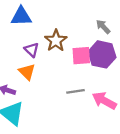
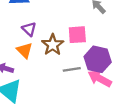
brown star: (56, 41) -> (53, 45), moved
purple hexagon: (102, 54) -> (98, 59), moved

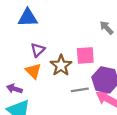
purple triangle: (29, 29) -> (38, 50), turned 32

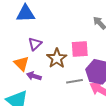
orange triangle: (33, 71) -> (21, 64), moved
purple arrow: (14, 89) -> (34, 76), moved

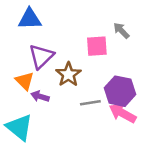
purple triangle: (35, 44) -> (41, 56), size x1.5
pink square: (80, 49) -> (97, 46), moved

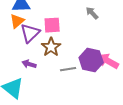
pink square: (97, 46) -> (52, 25), moved
orange triangle: (25, 81) -> (17, 21), moved, turned 35
pink arrow: (123, 113) -> (108, 61), moved

